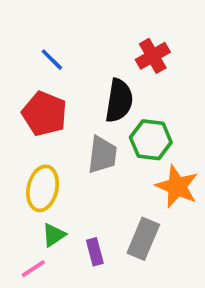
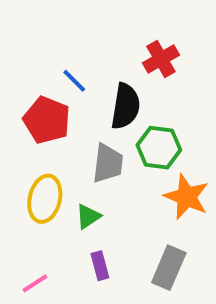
blue line: (52, 60) -> (74, 81), moved
green triangle: (54, 235) -> (88, 216), moved
gray rectangle: (143, 239) -> (169, 268), moved

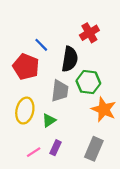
purple rectangle: (100, 266) -> (55, 148), turned 40
pink line: (35, 283) -> (34, 152), moved

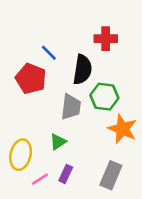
red cross: (89, 33) -> (106, 39), turned 30
yellow ellipse: (25, 111) -> (21, 155), moved

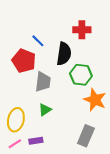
gray trapezoid: (71, 107) -> (43, 82), moved
purple rectangle: (66, 174) -> (36, 141), moved, turned 56
pink line: (40, 179) -> (15, 144), moved

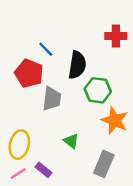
red cross: (82, 30) -> (116, 36), moved
green triangle: (45, 110) -> (71, 141), moved, turned -48
purple rectangle: (36, 141) -> (43, 170), turned 48

